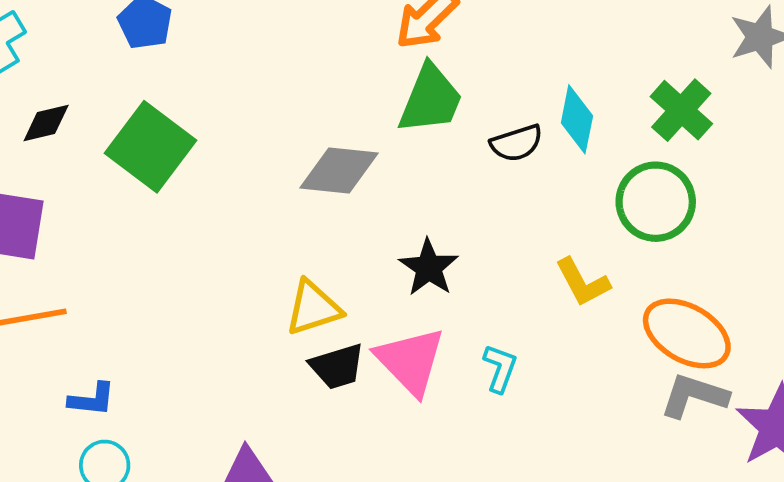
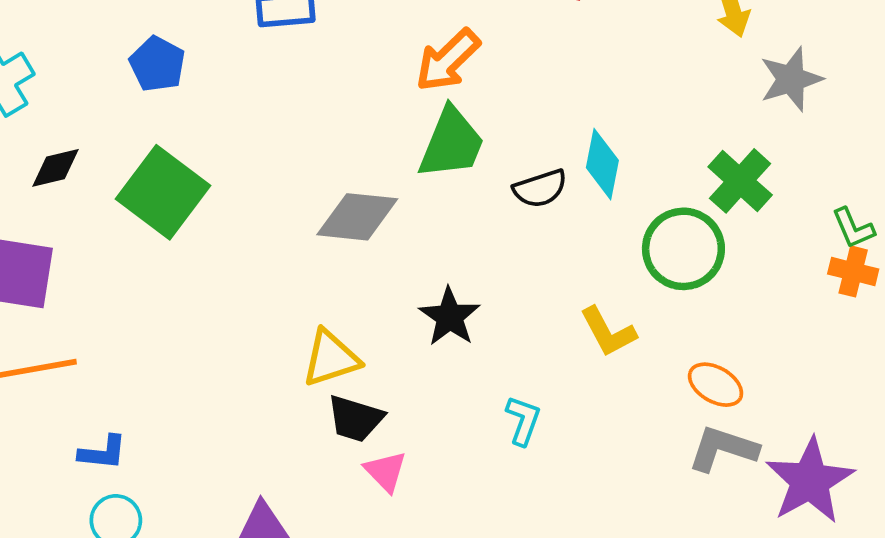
green cross: (681, 110) -> (740, 181), moved
orange ellipse: (687, 333) -> (716, 385), size x0.6
pink triangle: (410, 361) -> (386, 471), moved, size x0.6
black trapezoid: (337, 366) -> (355, 419), turned 34

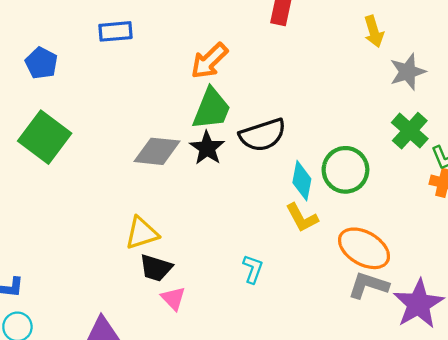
cyan diamond: (602, 164) -> (302, 181), moved
green cross: (740, 181) -> (410, 131), moved
black semicircle: (540, 189) -> (263, 135), size x1.5
black star: (450, 317) -> (207, 148), moved
orange ellipse: (716, 385) -> (364, 248), size x1.6

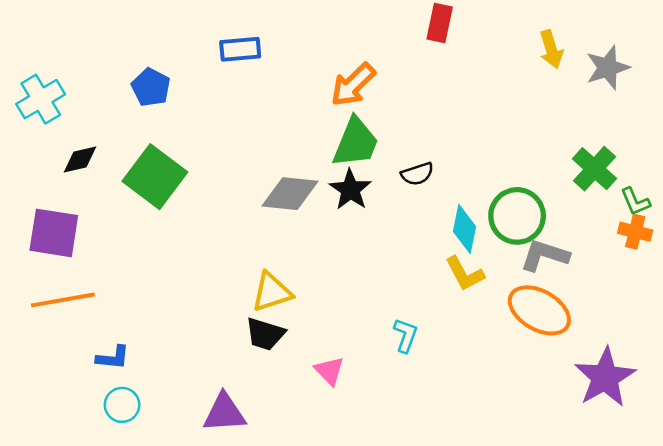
gray star: (408, 72) -> (608, 68), moved
black semicircle: (263, 135) -> (417, 174), size x0.6
black trapezoid: (156, 268) -> (265, 334), moved
gray L-shape: (368, 285) -> (545, 255), moved
pink triangle: (173, 298) -> (329, 371), moved

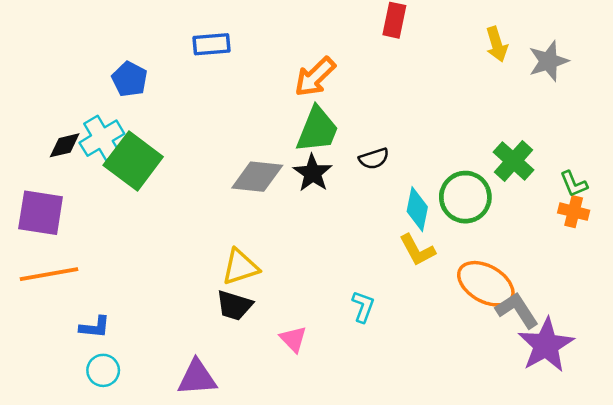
cyan cross: (41, 99) -> (102, 138), moved
green cross: (594, 169) -> (513, 161), moved
gray L-shape: (545, 255) -> (517, 310), moved, turned 39

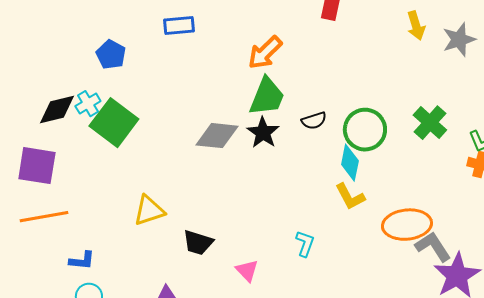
cyan cross: (102, 138) -> (88, 104), size x0.7
black diamond: (65, 145) -> (57, 110), size x1.4
green circle: (465, 197) -> (365, 130), moved
yellow triangle: (240, 267) -> (149, 211), moved
orange ellipse: (486, 284) -> (407, 225), turned -36

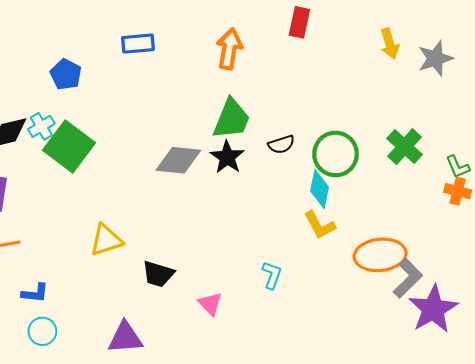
orange arrow: (265, 53) -> (229, 49), moved, turned 144
gray L-shape: (433, 247) -> (408, 278), turned 78

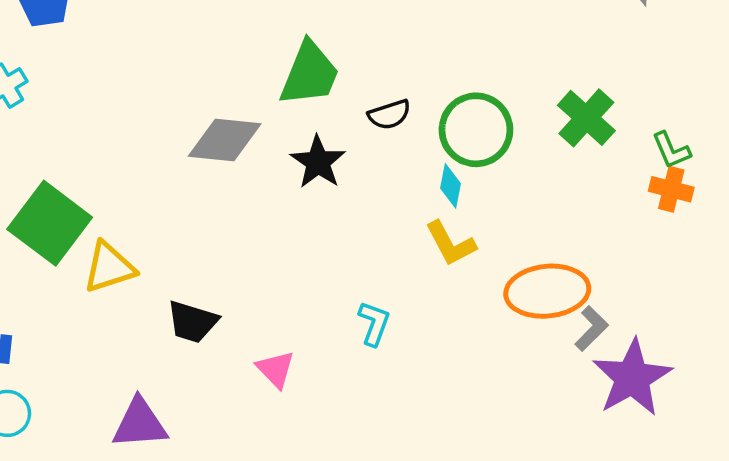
green square: (69, 147) -> (50, 223), moved
black star: (227, 157) -> (318, 162), moved
cyan diamond: (320, 189) -> (450, 186), size x0.7
gray L-shape: (408, 278) -> (591, 329), size x0.7

